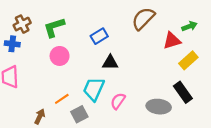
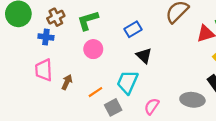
black triangle: (110, 63) -> (144, 56), turned 42
pink semicircle: (118, 101) -> (152, 106), moved
brown arrow: (40, 116) -> (67, 82), moved

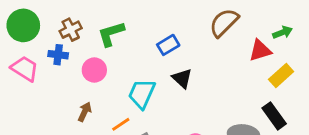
pink circle: (93, 49) -> (94, 70), moved
pink trapezoid: (44, 70) -> (25, 69), moved, turned 125
cyan trapezoid: (127, 82) -> (142, 94), moved

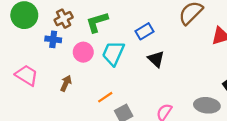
pink trapezoid: (25, 69) -> (27, 75), moved
cyan trapezoid: (142, 94) -> (113, 53), moved
brown arrow: (85, 112) -> (66, 83), moved

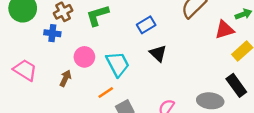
pink circle: (83, 52) -> (84, 57), moved
cyan trapezoid: (113, 53) -> (118, 64), moved, turned 128

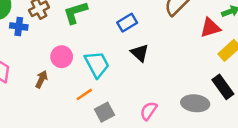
blue cross: (52, 33) -> (19, 26), moved

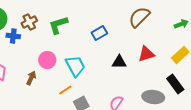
red triangle: (210, 28) -> (146, 54), moved
black triangle: (140, 53) -> (119, 62), moved, turned -42

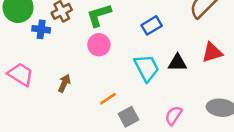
pink circle: (47, 60) -> (99, 45), moved
cyan trapezoid: (75, 66) -> (147, 68), moved

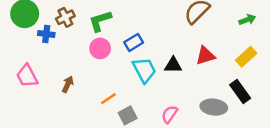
blue rectangle: (152, 25) -> (134, 42), moved
pink trapezoid: (21, 74) -> (27, 76), turned -150

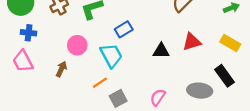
blue cross: (46, 34) -> (29, 33), moved
pink circle: (100, 48) -> (77, 45), moved
yellow rectangle: (246, 57) -> (230, 43), turned 72
cyan trapezoid: (144, 70) -> (111, 55), moved

